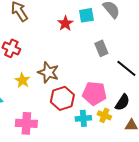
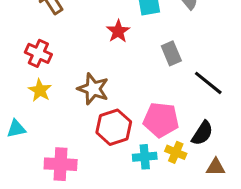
red star: (65, 23) -> (118, 31), moved
yellow star: (22, 80) -> (40, 90), moved

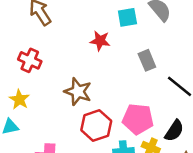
red star: (118, 31) -> (100, 41), turned -30
yellow star: (40, 90) -> (19, 99), moved

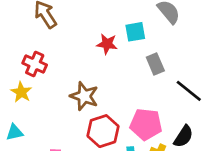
cyan square: (127, 17) -> (135, 32), moved
yellow star: (19, 99) -> (21, 92), moved

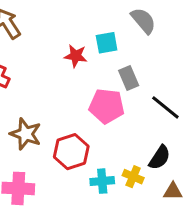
brown star: (84, 96) -> (26, 134), moved
pink pentagon: (146, 124) -> (107, 106), moved

